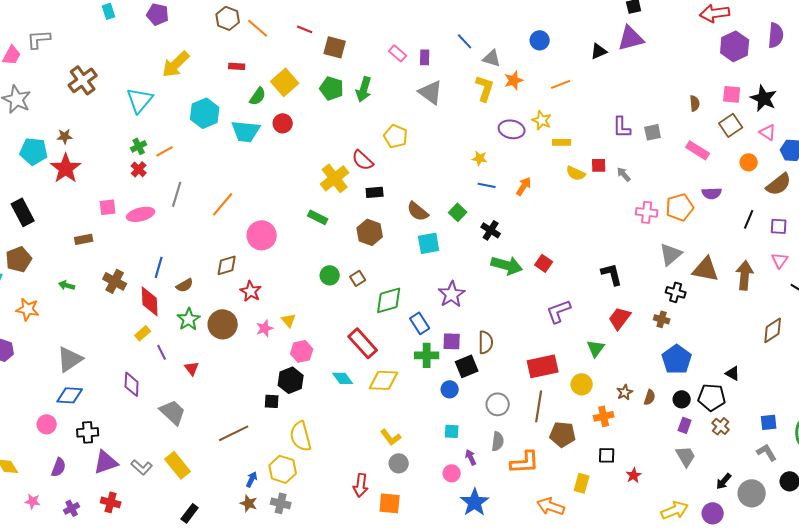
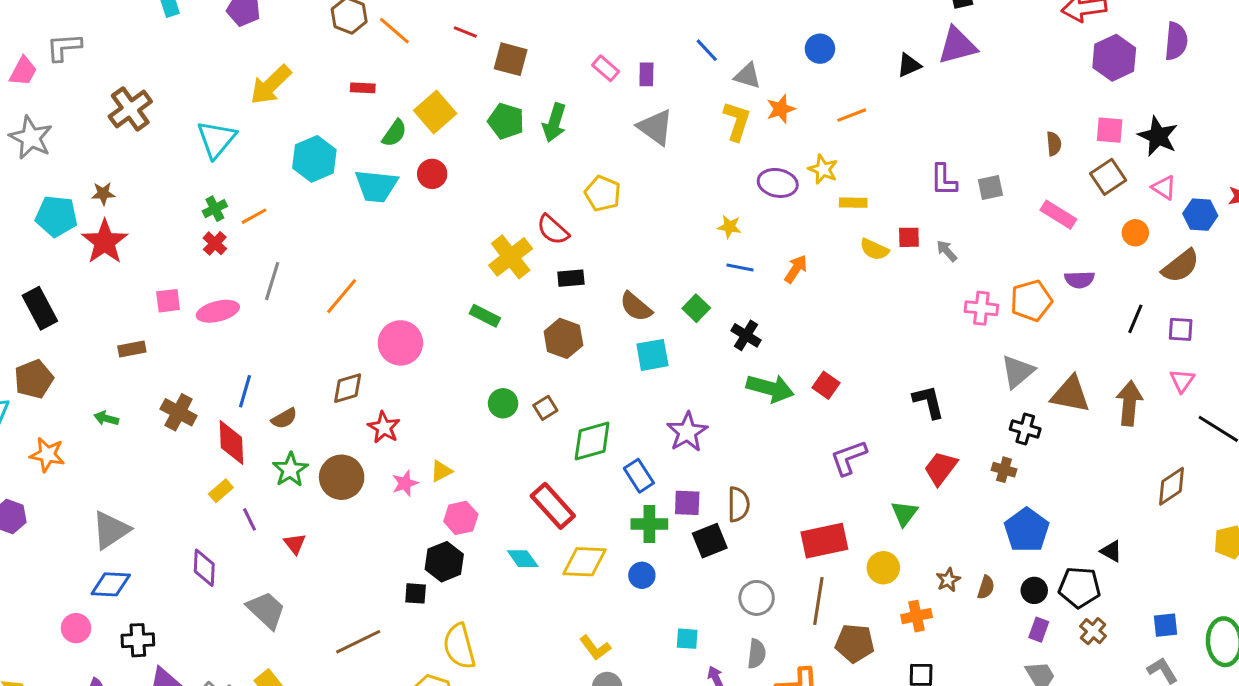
yellow triangle: (289, 320) -> (441, 471), turned 42
blue circle: (450, 389) -> (642, 575), moved

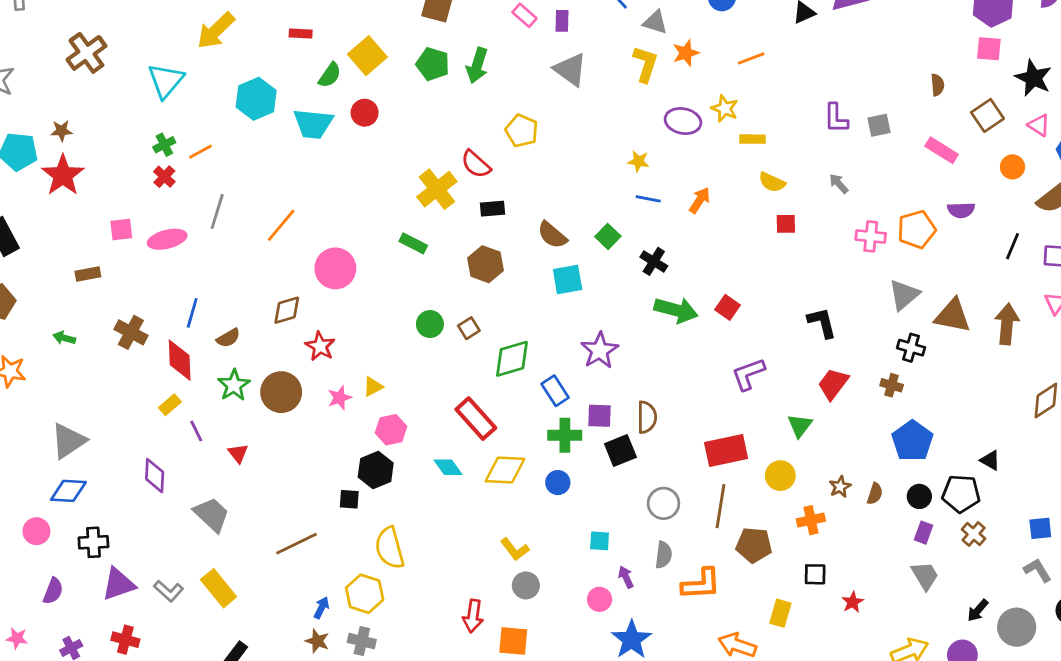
pink square: (1110, 130) -> (989, 49), moved
red square: (909, 237) -> (786, 224), moved

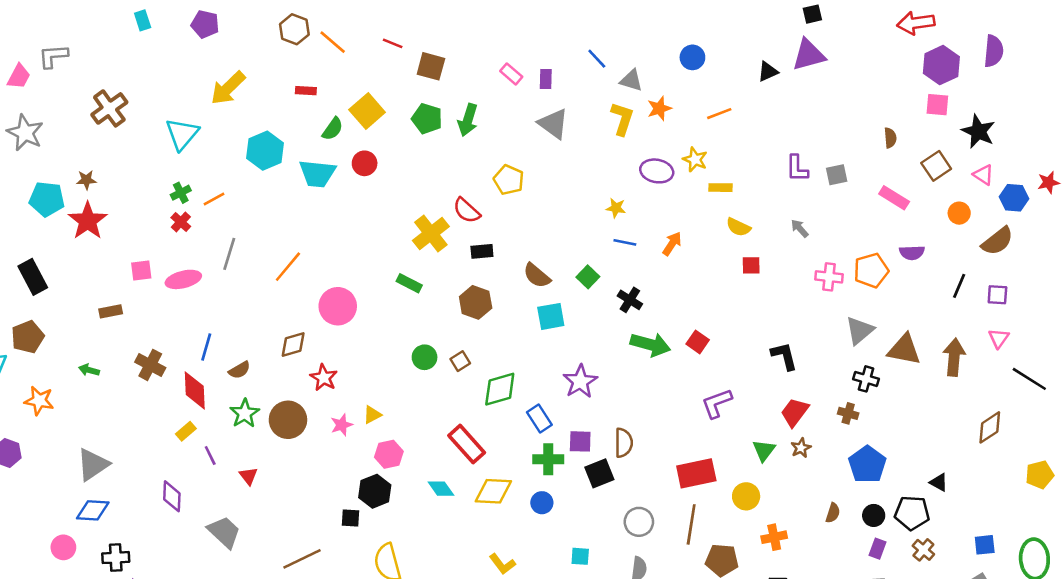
brown star: (840, 487) -> (801, 448), moved

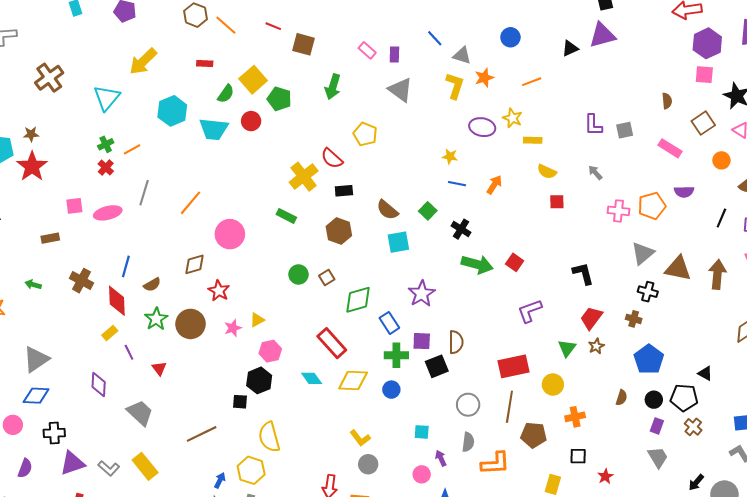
green pentagon: (427, 119) -> (279, 99), moved

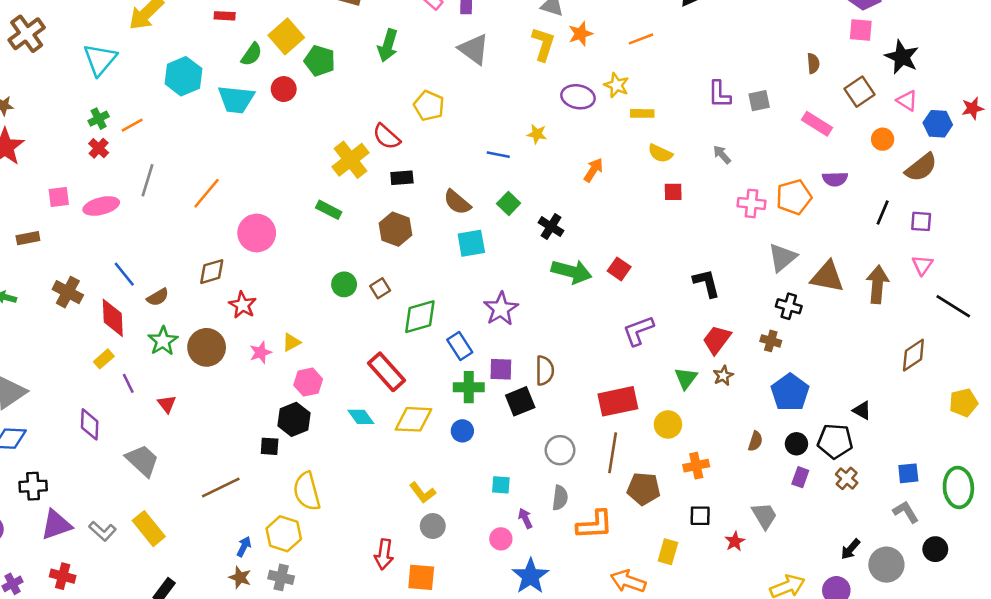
blue line: (457, 184) -> (498, 155), moved
blue line: (126, 266) -> (124, 274), turned -55
gray trapezoid: (658, 457) -> (764, 516), moved

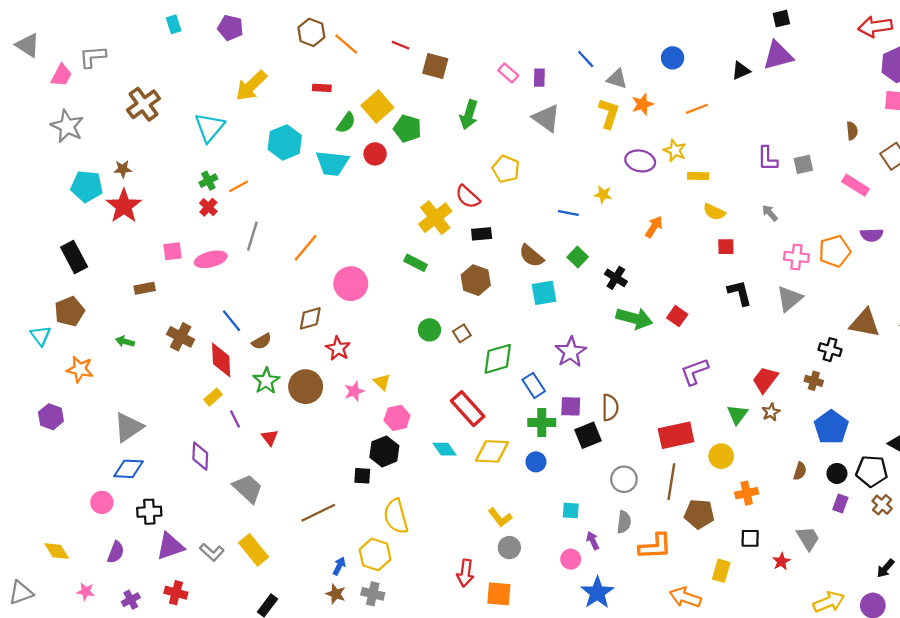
gray triangle: (782, 257) -> (789, 299), moved
black L-shape: (707, 283) -> (740, 293), moved
yellow triangle: (291, 342) -> (382, 382), turned -48

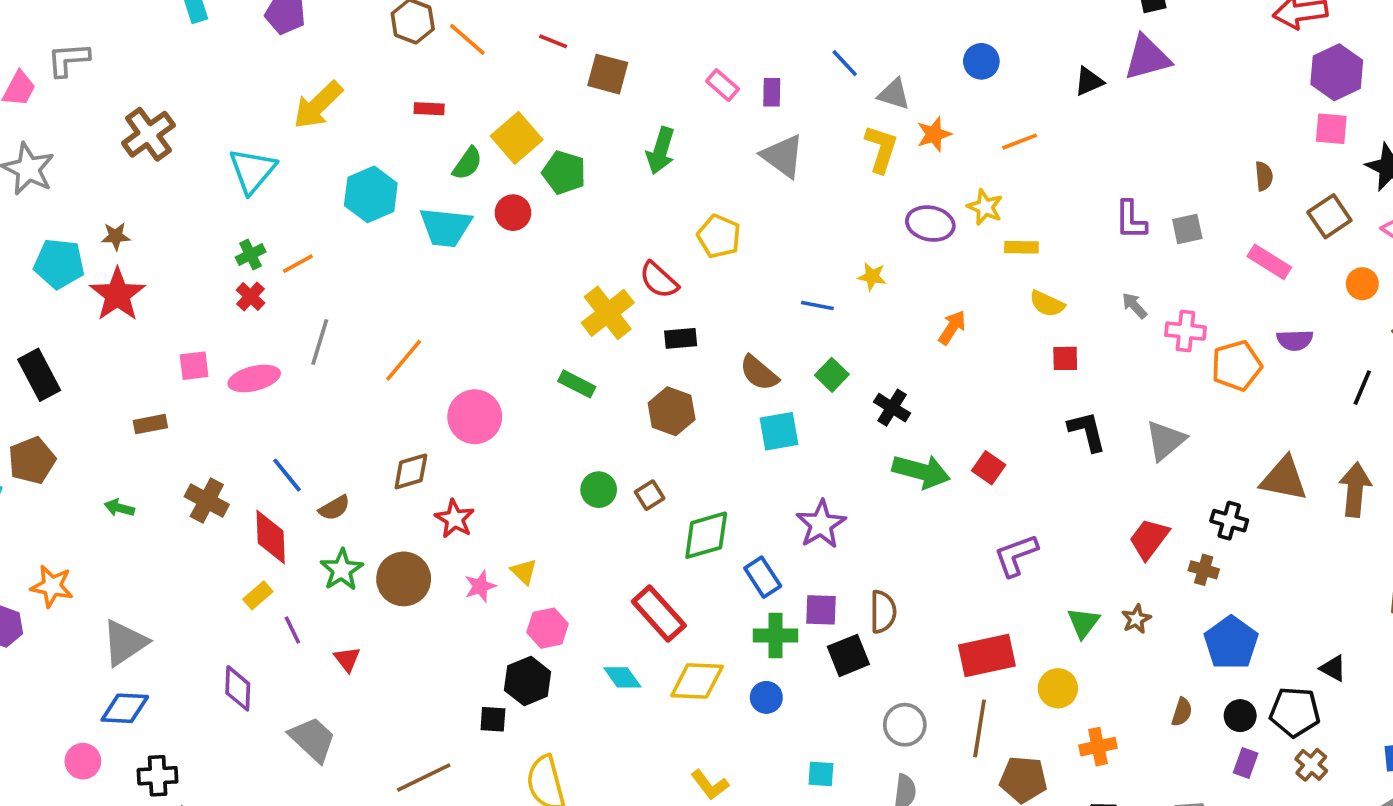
pink cross: (796, 257) -> (1185, 331), moved
orange star: (80, 369) -> (52, 586), moved
red trapezoid: (765, 380) -> (1149, 539), moved

